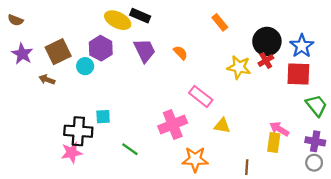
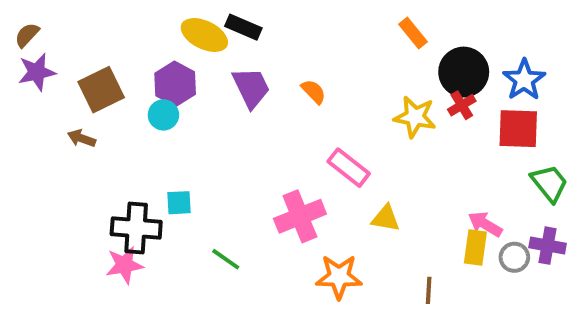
brown semicircle: (16, 20) -> (27, 35), turned 112
orange rectangle: (220, 22) -> (413, 33), moved
purple star: (22, 54) -> (37, 72), moved, turned 30
cyan circle: (85, 66) -> (163, 115), moved
gray circle: (314, 163) -> (514, 257), moved

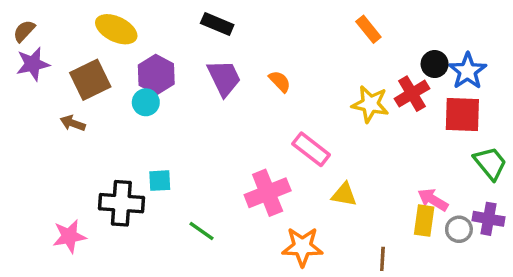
yellow ellipse: (204, 35) -> (116, 29), moved
black circle: (464, 72) -> (435, 64), moved, size x0.6
red cross: (462, 105) -> (412, 94), size x1.4
pink star: (124, 265) -> (69, 236), moved

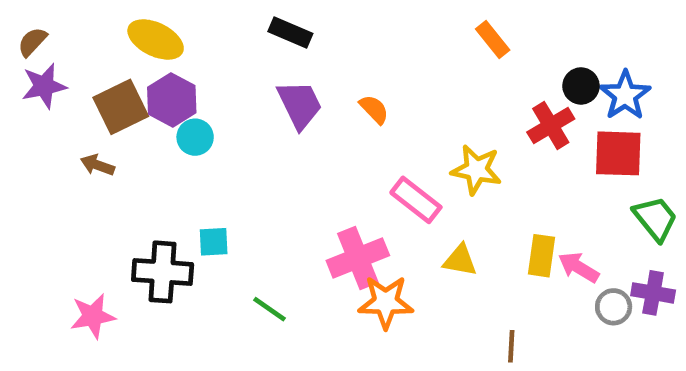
purple hexagon: (156, 74) -> (172, 100), moved
yellow star: (370, 104) -> (476, 170), moved
yellow rectangle: (424, 221) -> (541, 256), moved
orange star: (302, 247) -> (386, 302), moved

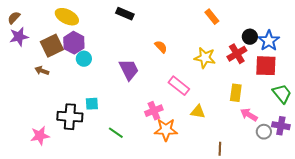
purple trapezoid: (300, 105) -> (129, 70), moved
yellow star: (476, 170) -> (205, 58), moved
yellow rectangle: (541, 256) -> (236, 93), moved
pink cross: (358, 258) -> (154, 111), size x0.7

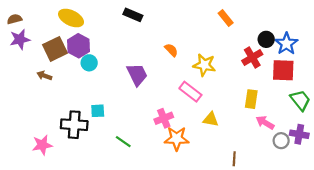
brown semicircle: (14, 18) -> (14, 19), turned 32
yellow star: (205, 58) -> (204, 65), moved

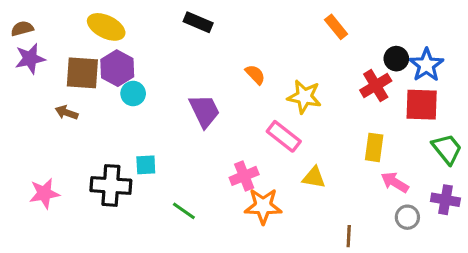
brown square: (55, 49) -> (82, 73), turned 30
gray circle: (281, 141) -> (407, 217), moved
pink star: (42, 145) -> (44, 193), moved

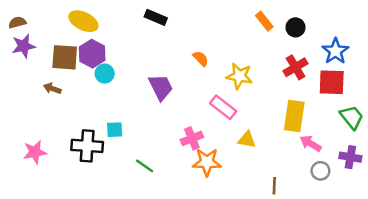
black circle: (396, 59) -> (295, 27), moved
yellow rectangle: (374, 147) -> (294, 116), size x1.4

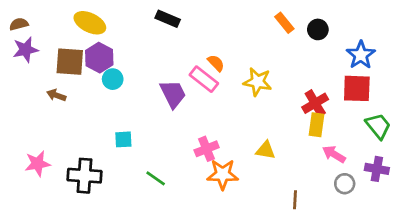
red cross: (295, 67) -> (315, 103), moved
pink rectangle: (223, 107) -> (204, 79), moved
yellow rectangle: (294, 116) -> (317, 125), size x0.7
black cross: (87, 146) -> (84, 176), moved

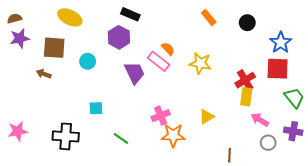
orange rectangle: (284, 23) -> (209, 17), moved
purple hexagon: (99, 58) -> (119, 37), moved
yellow triangle: (266, 150) -> (207, 117), turned -42
pink star: (38, 164) -> (18, 131), moved

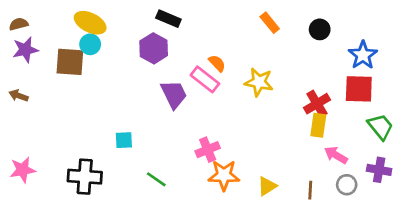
cyan circle: (88, 61) -> (90, 44), moved
brown arrow: (44, 74) -> (19, 96), moved
yellow triangle: (207, 117) -> (267, 186), moved
brown line: (230, 155) -> (310, 190), moved

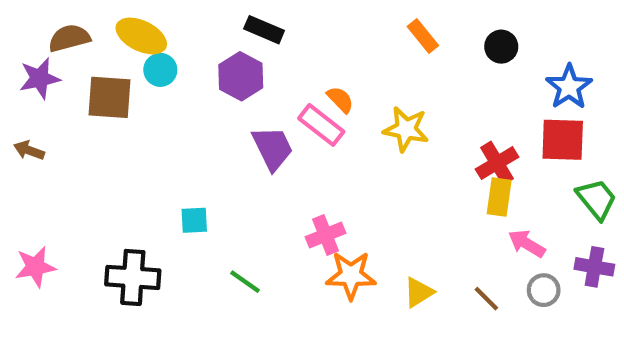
brown semicircle: (19, 24) -> (69, 38), moved, size x1.4
cyan circle: (90, 44) -> (160, 70), moved
brown line: (310, 190) -> (486, 299), turned -48

